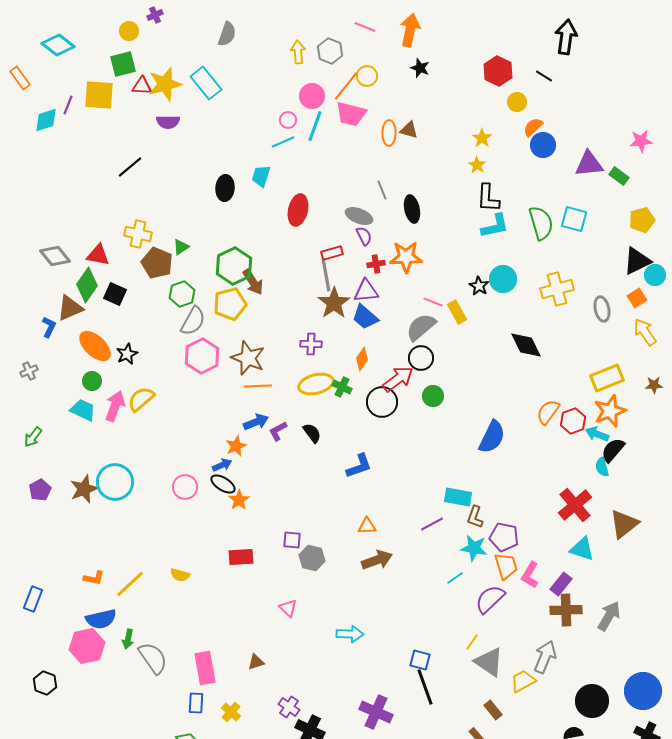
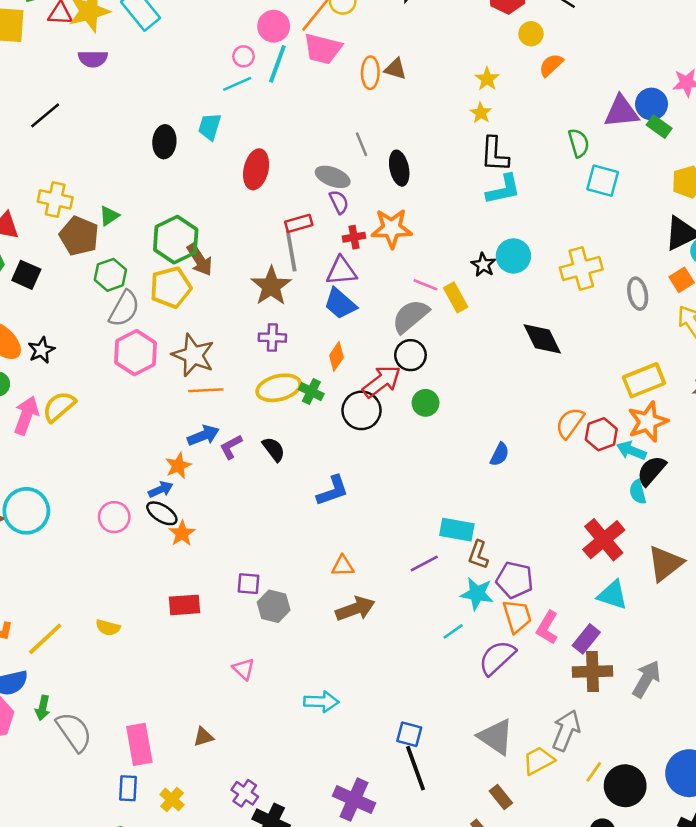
blue circle: (543, 145) -> (652, 104), moved
green semicircle: (541, 223) -> (579, 143), moved, size x0.7
brown star: (334, 303) -> (271, 286), moved
blue semicircle: (492, 437) -> (500, 454), size x0.6
yellow line: (472, 642) -> (594, 772), moved

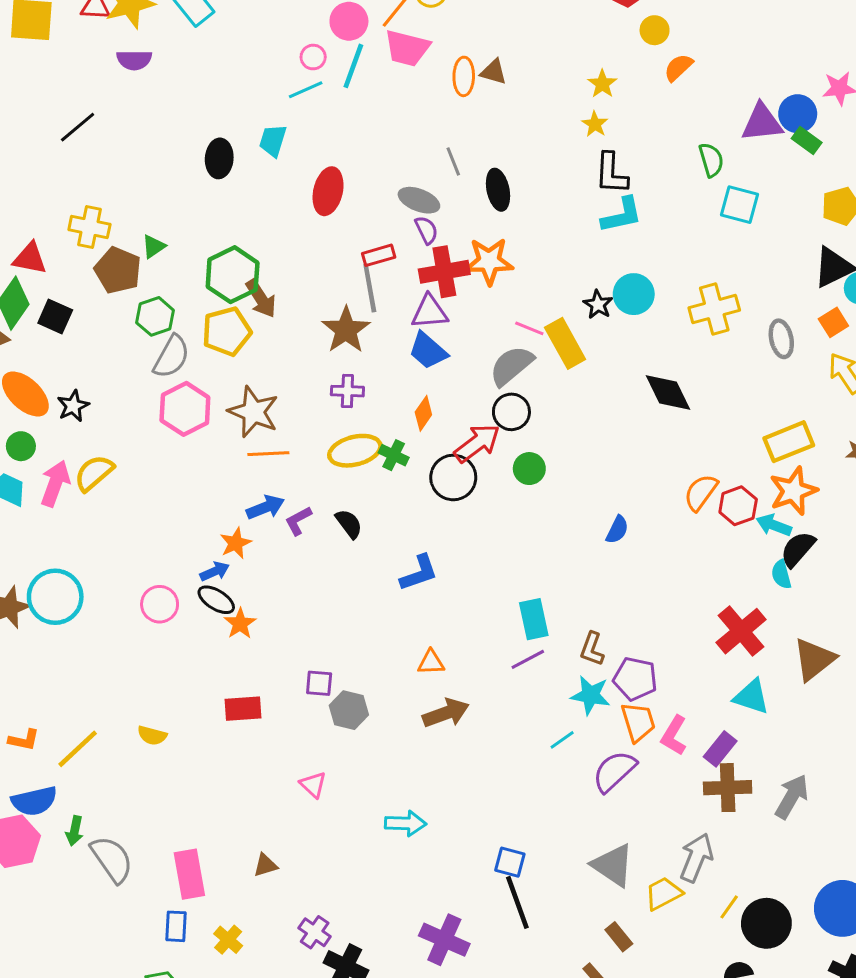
red cross: (354, 237) -> (444, 272), size x1.8
yellow rectangle: (456, 297) -> (565, 343), size x1.4
cyan rectangle: (457, 530) -> (534, 619), moved, turned 68

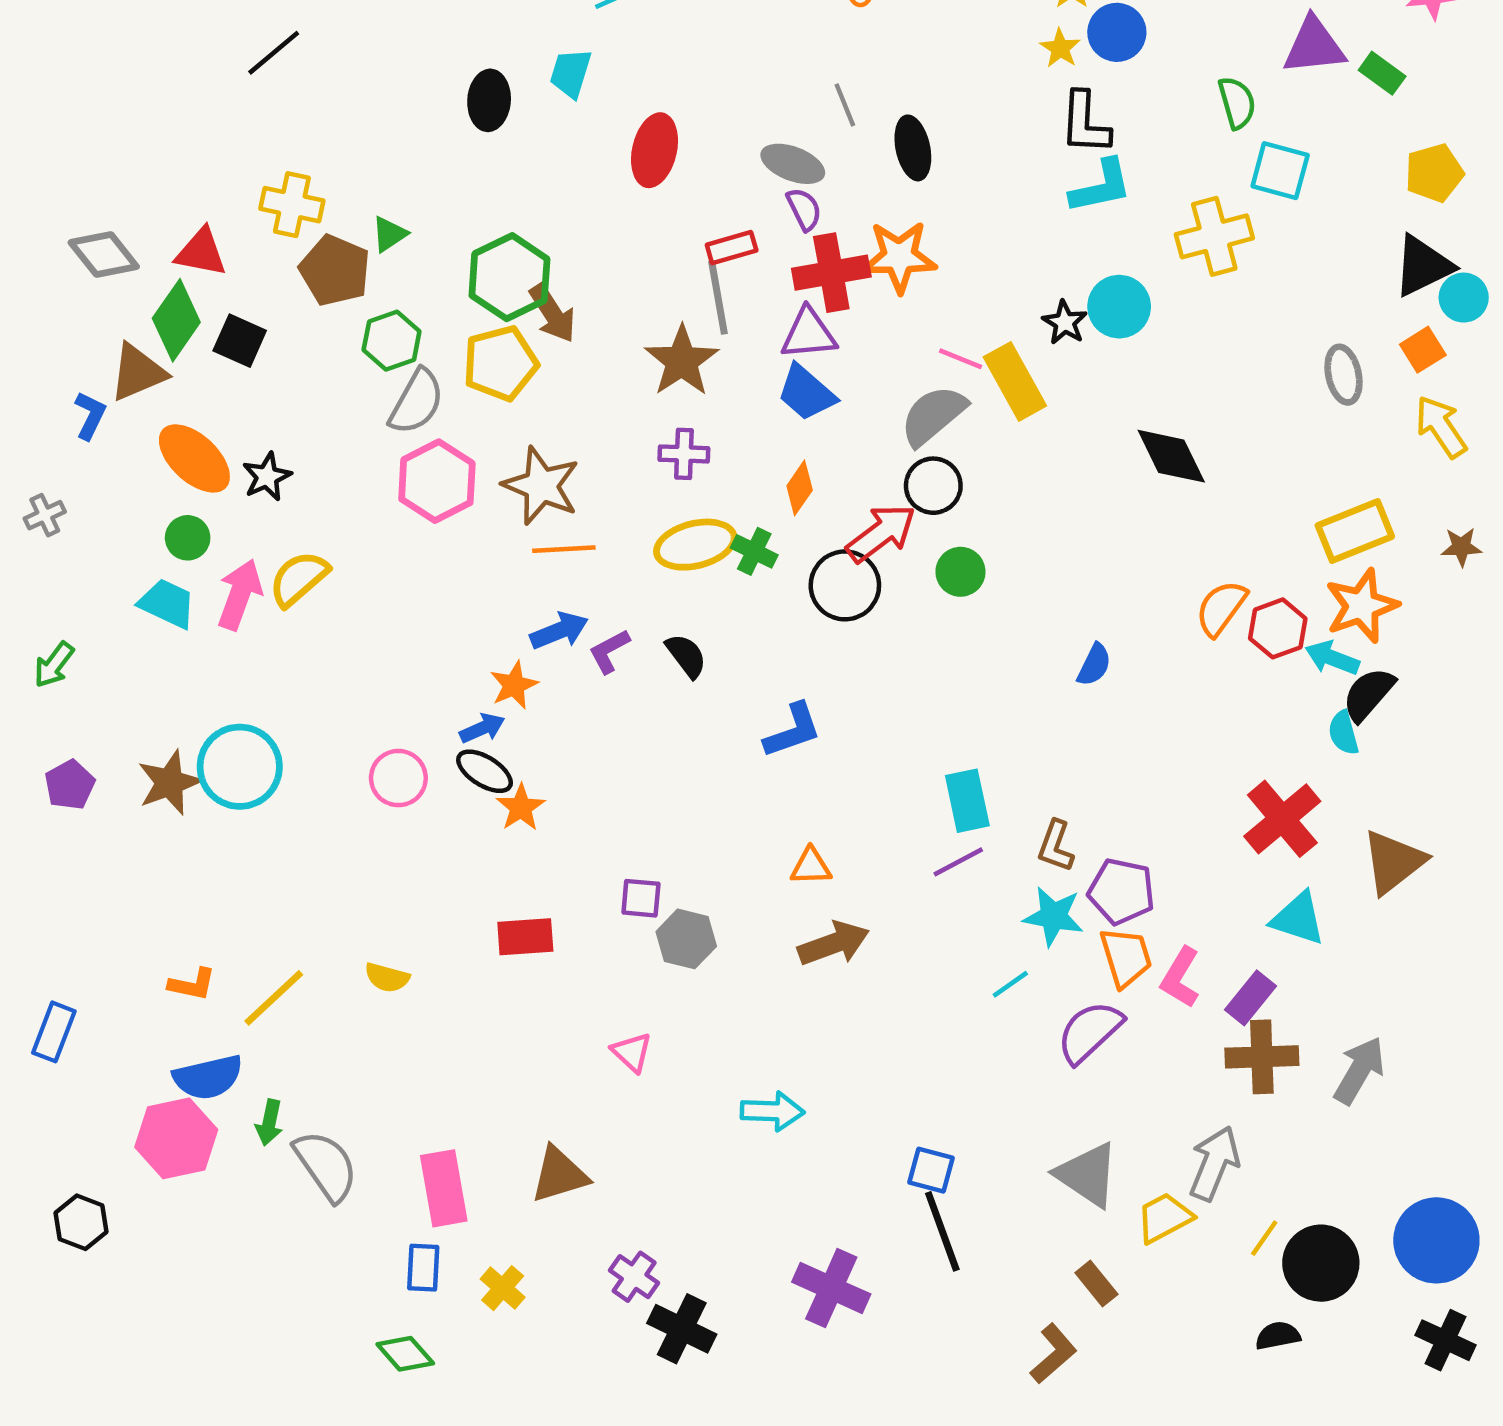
blue circle: (798, 114) -> (1117, 32), moved
yellow cross: (714, 309) -> (1214, 236), moved
brown triangle: (265, 865) -> (559, 1175), size x1.6

